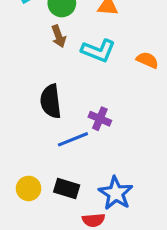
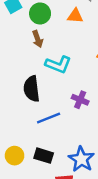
cyan L-shape: (98, 51) -> (58, 64), moved
purple cross: (100, 119) -> (80, 100), moved

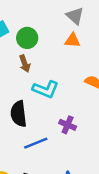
orange triangle: (75, 16) -> (72, 40), moved

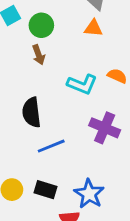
cyan L-shape: (46, 89) -> (82, 84), moved
purple cross: (68, 125) -> (105, 128), moved, size x1.5

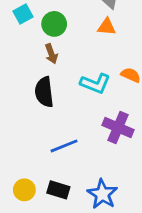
black semicircle: (32, 112) -> (44, 92), moved

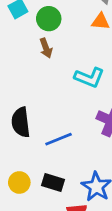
black semicircle: (44, 92) -> (21, 122), moved

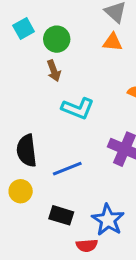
cyan L-shape: (89, 77) -> (78, 108), moved
yellow circle: (19, 182) -> (21, 191), moved

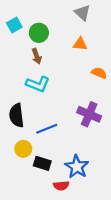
orange triangle: (112, 42) -> (80, 44), moved
cyan L-shape: (78, 108) -> (38, 84), moved
yellow circle: (21, 191) -> (23, 149), moved

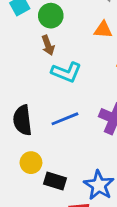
cyan L-shape: (38, 84) -> (66, 72), moved
blue line: (47, 129) -> (65, 119), moved

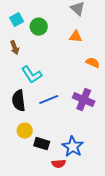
brown arrow: (48, 45) -> (15, 48), moved
cyan L-shape: (66, 72) -> (32, 75), moved, turned 35

